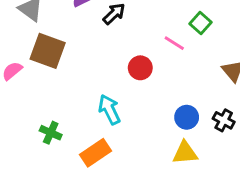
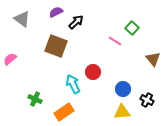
brown square: (48, 51) -> (56, 46), moved
red circle: (140, 68) -> (93, 72), moved
black cross: (224, 120) -> (147, 100), moved

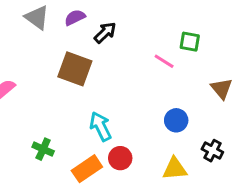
gray triangle: (22, 19) -> (37, 17), moved
green square: (132, 28) -> (190, 42), turned -32
red circle: (93, 72) -> (120, 158), moved
blue circle: (123, 89) -> (176, 120), moved

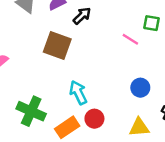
green cross: (43, 149) -> (31, 111), size x1.6

